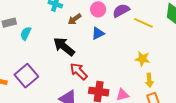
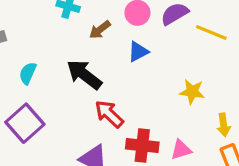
cyan semicircle: (26, 33) -> (28, 73), moved
yellow star: (142, 59) -> (192, 92), moved

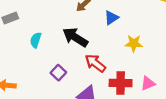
yellow star: (192, 92) -> (134, 43), moved
purple square: (25, 123) -> (58, 73), moved, size x0.6

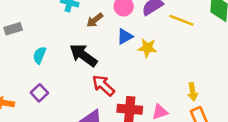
yellow star: (134, 43) -> (147, 48), moved
purple square: (58, 73) -> (39, 93), moved

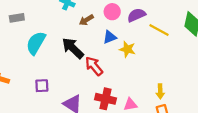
cyan semicircle: (39, 55) -> (36, 43), size x1.6
red arrow: (103, 85) -> (94, 66), moved
purple square: (39, 93) -> (42, 86), moved, turned 32

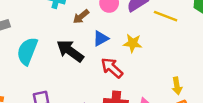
blue triangle: (110, 37) -> (101, 39), moved
red arrow: (94, 66) -> (112, 68), moved

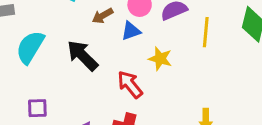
yellow line: (166, 16) -> (206, 32), turned 65
blue triangle: (101, 39) -> (131, 31), moved

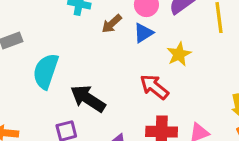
black arrow: (82, 55) -> (88, 98), moved
yellow star: (160, 59) -> (179, 54), turned -30

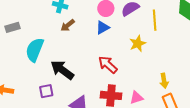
brown arrow: (112, 24) -> (68, 25), moved
yellow star: (179, 54) -> (138, 44), moved

